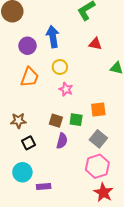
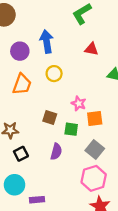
pink star: (66, 89) -> (79, 104), moved
brown square: (56, 121) -> (50, 117), moved

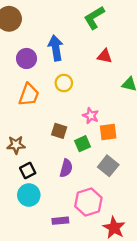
green square: (71, 129) -> (83, 144), turned -32
pink hexagon: (94, 178) -> (88, 202), moved
cyan circle: (14, 185) -> (29, 195), moved
purple rectangle: (37, 200) -> (60, 221), moved

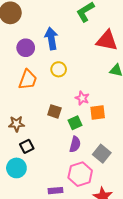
red triangle: (105, 56) -> (107, 41), moved, size x1.6
gray square: (108, 166) -> (102, 154), moved
purple semicircle: (66, 168) -> (75, 144), moved
cyan circle: (29, 195) -> (16, 168), moved

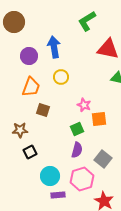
brown square: (54, 111) -> (43, 110), moved
cyan circle: (16, 168) -> (50, 176), moved

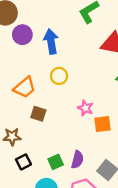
purple circle: (29, 56) -> (22, 35), moved
orange trapezoid: (31, 87) -> (25, 87), turned 30
green square: (77, 129) -> (56, 162), moved

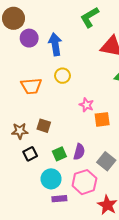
orange trapezoid: (25, 87) -> (31, 86), turned 35
brown square: (38, 114) -> (44, 126), moved

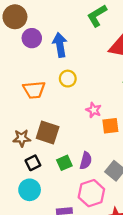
brown square: (44, 126) -> (48, 132), size x1.5
cyan circle: (51, 179) -> (30, 190), moved

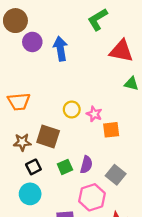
yellow circle: (68, 79) -> (72, 110), moved
orange trapezoid: (34, 90) -> (19, 102), moved

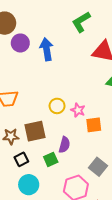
brown square: (48, 137) -> (35, 131), turned -30
purple semicircle: (86, 165) -> (64, 145), moved
cyan circle: (30, 194) -> (29, 185), moved

